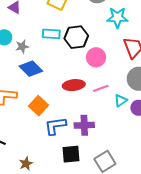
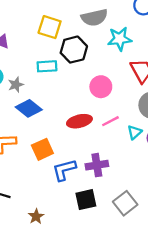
black hexagon: (76, 37) -> (74, 50), moved
orange square: (39, 106) -> (42, 149), turned 30

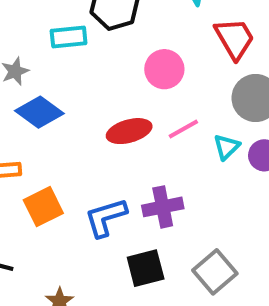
orange square: (42, 149) -> (43, 207), moved

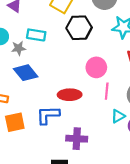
cyan rectangle: (69, 37) -> (36, 35), moved
pink line: (183, 129) -> (107, 91), moved, turned -70
blue L-shape: (106, 217) -> (48, 115), moved

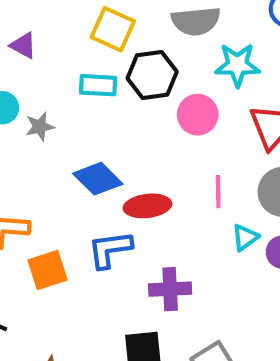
cyan rectangle: (36, 35) -> (98, 85), moved
pink circle: (96, 67) -> (198, 115), moved
blue diamond: (26, 73) -> (98, 179), moved

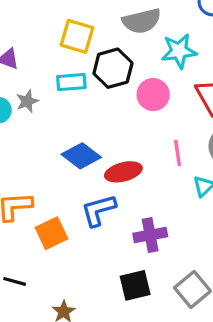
gray star: (40, 127) -> (27, 101), moved

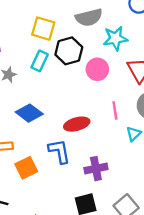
cyan rectangle: (71, 82) -> (40, 61), turned -60
blue diamond: (81, 156) -> (29, 113), moved
blue L-shape: (99, 210) -> (59, 151), turned 96

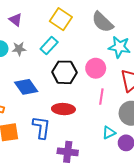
gray semicircle: (89, 17) -> (103, 22), turned 40
black hexagon: (69, 51) -> (64, 72), moved
pink line: (115, 110) -> (101, 97), moved

